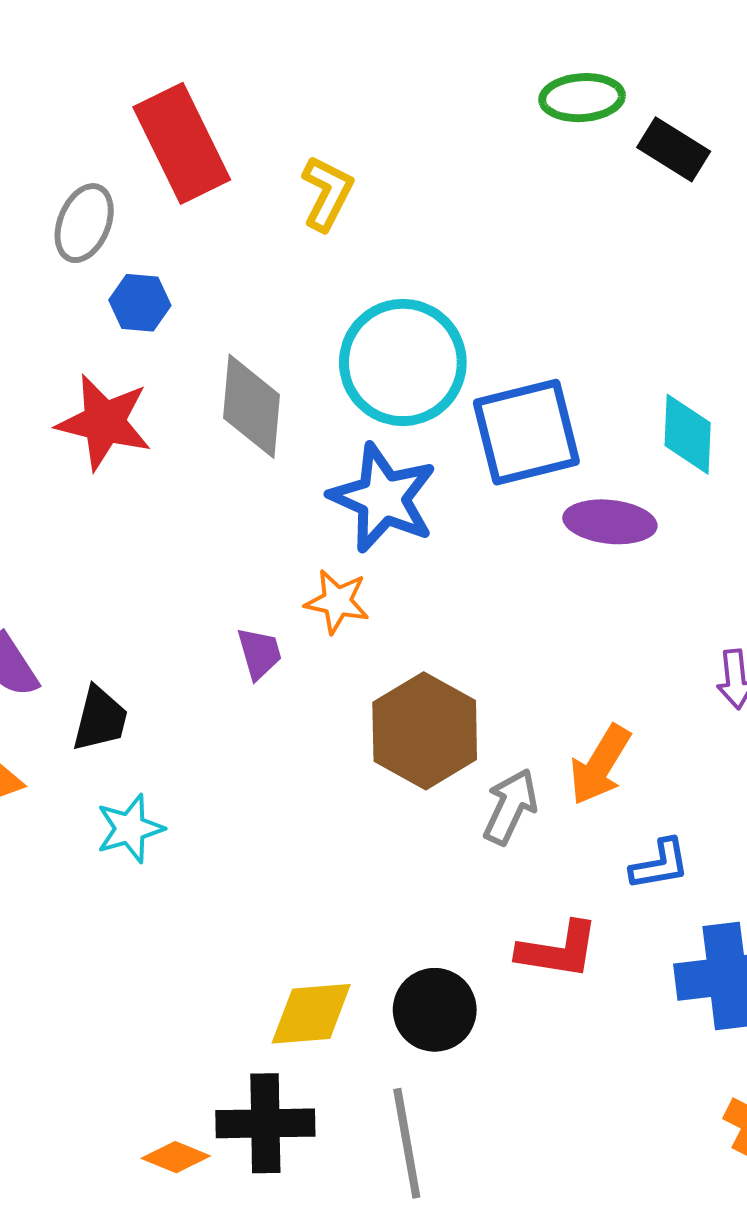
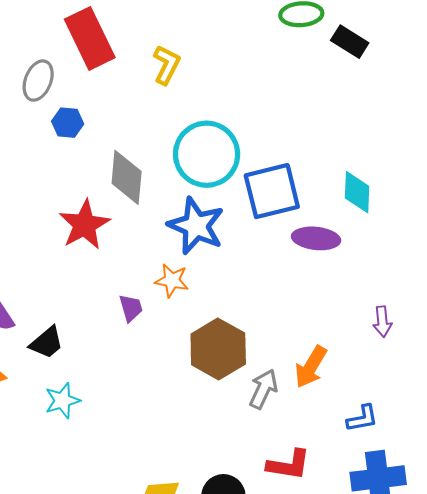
red star: (104, 422) -> (84, 225), moved, turned 30
black trapezoid: (100, 719) -> (47, 343), turned 36
blue L-shape: (660, 864) -> (362, 418), moved

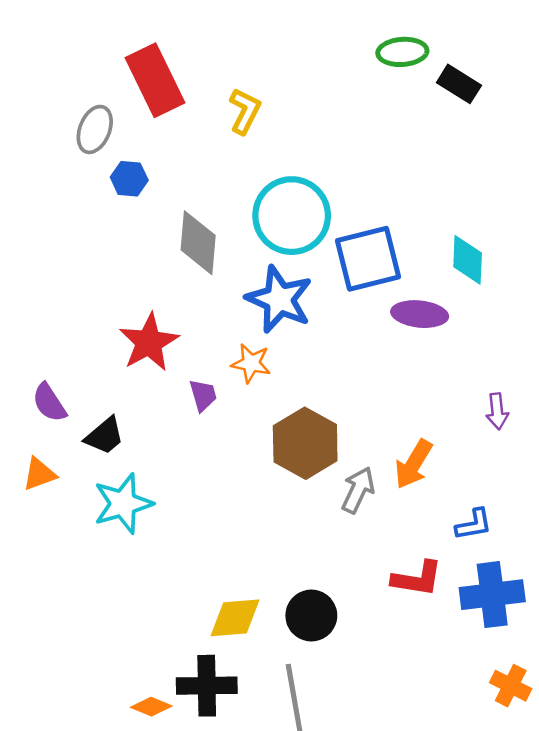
red star: (84, 225) -> (149, 342), moved
cyan star: (62, 401) -> (123, 504), size x1.4
red L-shape: (289, 465) -> (417, 579), moved

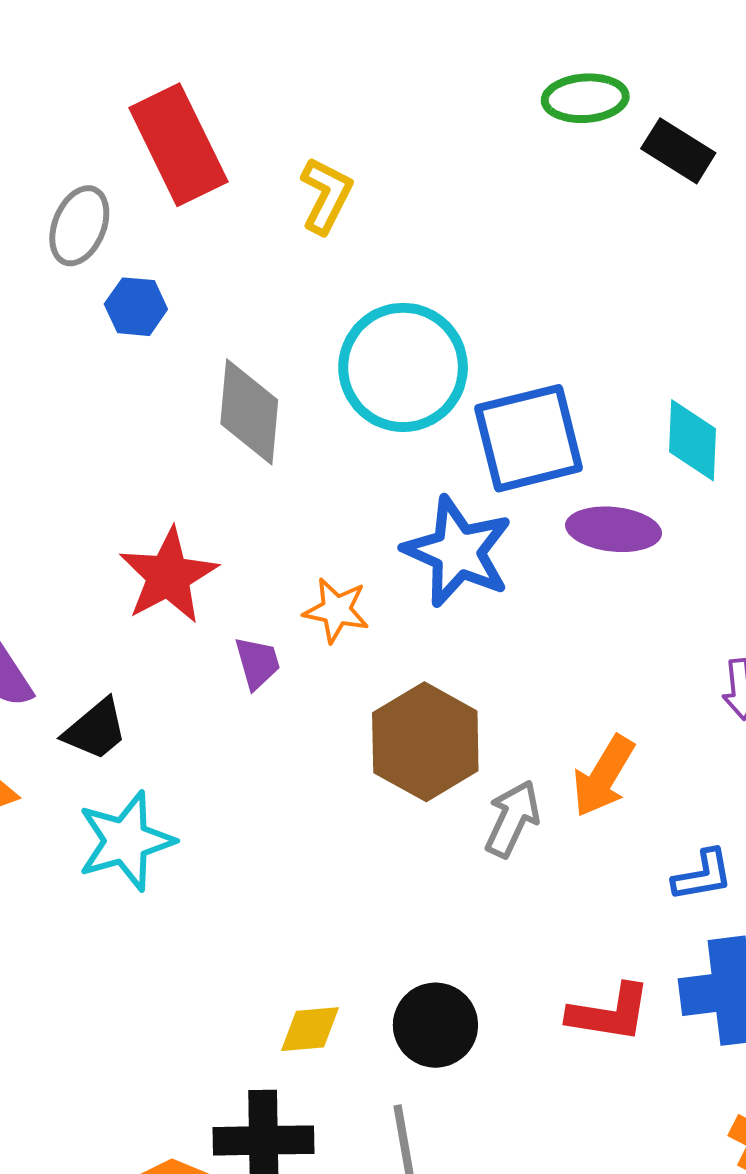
blue star: (279, 299) -> (458, 552), moved
red L-shape: (417, 579) -> (609, 1013), moved
yellow diamond: (235, 618) -> (310, 1029), size x0.7

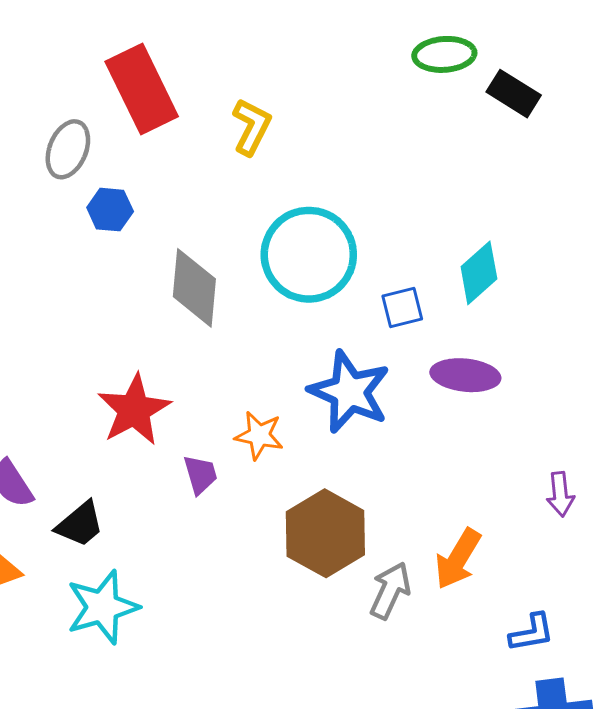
blue square: (529, 438) -> (402, 307), size x0.5
cyan diamond: (692, 440) -> (479, 273), moved, turned 46

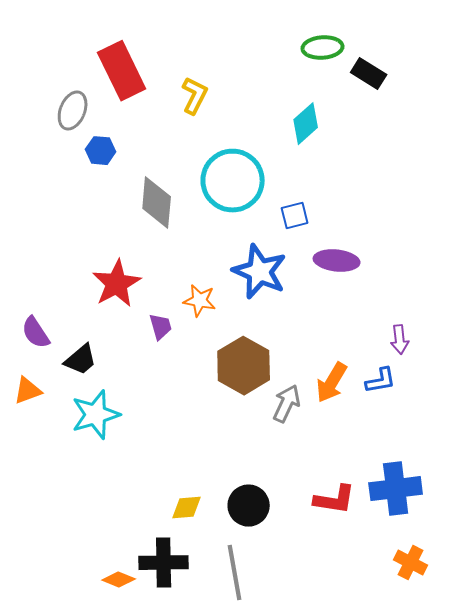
cyan diamond: (479, 273) -> (306, 124), moved
blue L-shape: (532, 633) -> (381, 381), moved

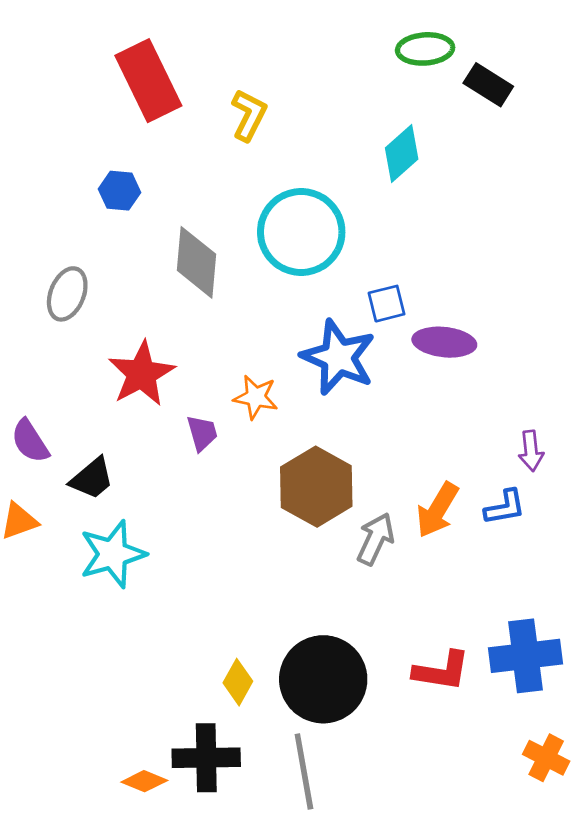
gray ellipse: (73, 111) -> (67, 294), moved
blue square: (295, 216) -> (387, 304), moved
black circle: (249, 506) -> (323, 679), size x1.5
yellow diamond: (187, 508) -> (238, 682), turned -56

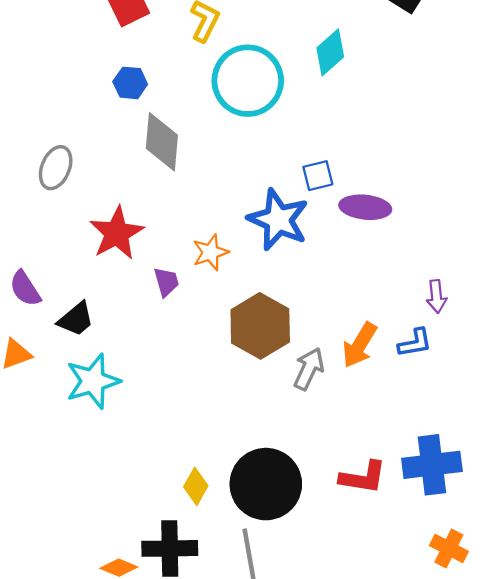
blue hexagon: (120, 191) -> (130, 83), moved
cyan circle: (301, 232) -> (248, 81), moved
orange star: (256, 397) -> (210, 252), turned -30

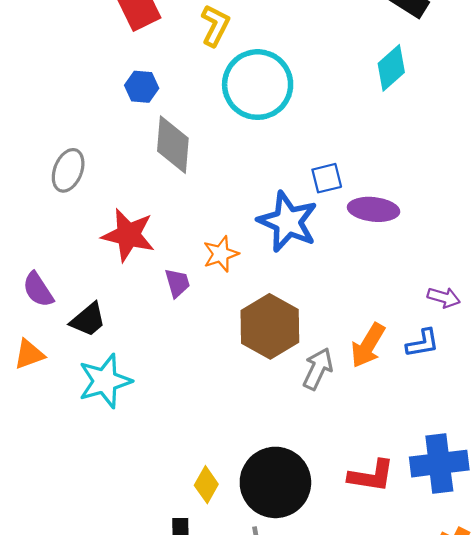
cyan diamond: (330, 52) -> (391, 68), moved
red star: (117, 233) -> (128, 235), turned -30
purple arrow: (436, 296) -> (444, 297), turned -68

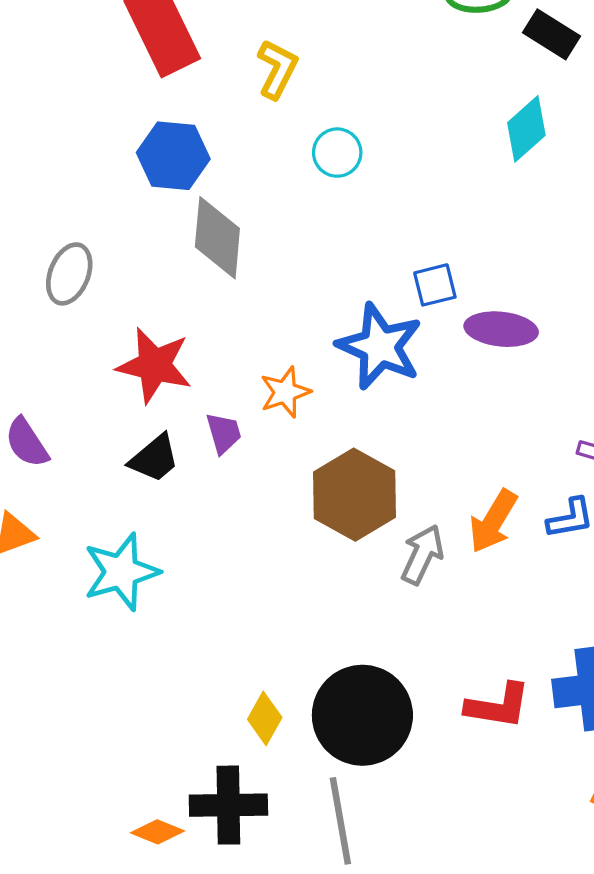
cyan circle: (258, 85) -> (337, 153), size x0.5
blue hexagon: (142, 87) -> (173, 156), size x1.5
black trapezoid: (88, 320) -> (154, 458), moved

